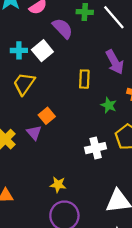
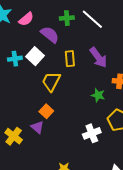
yellow rectangle: (84, 79) -> (70, 59), moved
yellow trapezoid: (24, 84) -> (51, 81), moved

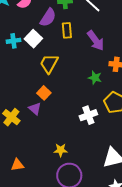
purple semicircle: (50, 35) -> (48, 18), turned 84
yellow rectangle: (70, 59) -> (67, 30), moved

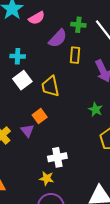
white square: (33, 39) -> (22, 80), moved
yellow trapezoid: (49, 64) -> (50, 86), turned -50
white cross: (88, 115) -> (57, 157), moved

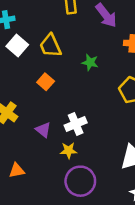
green star: (96, 109) -> (90, 62), moved
purple triangle: (27, 131) -> (43, 130), moved

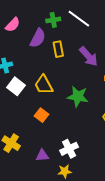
green star: (90, 62) -> (78, 97), size x1.5
purple triangle: (43, 130) -> (42, 155), turned -40

